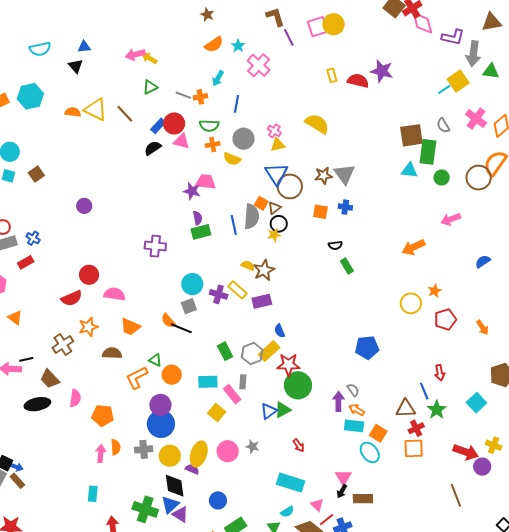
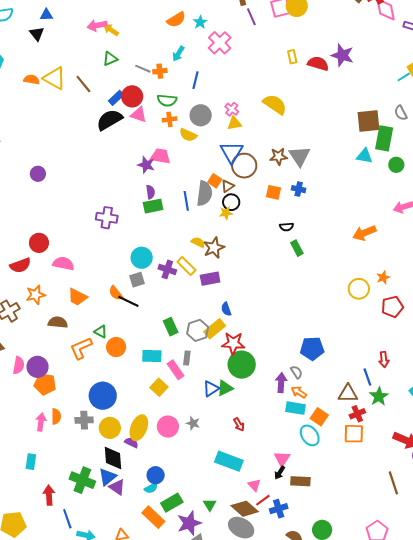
black semicircle: (153, 148) -> (109, 120), size x1.5
blue pentagon: (367, 348) -> (312, 349), moved
purple circle: (160, 405) -> (38, 367), moved
cyan semicircle: (287, 512) -> (151, 488), moved

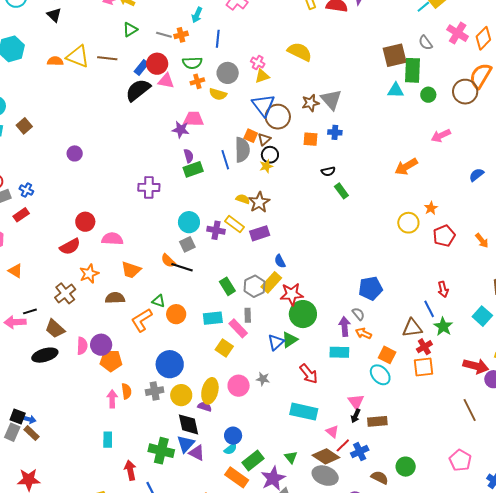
brown line: (83, 84) -> (107, 58), turned -36
cyan rectangle: (295, 408) -> (339, 352), moved
red arrow: (239, 424) -> (309, 374), size x1.5

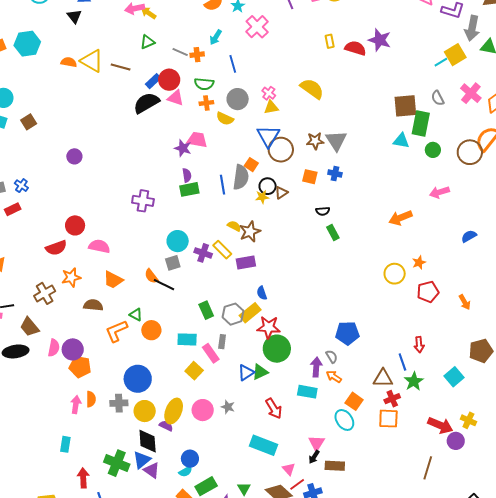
blue line: (218, 39) -> (233, 64), turned -30
brown triangle: (264, 139) -> (281, 193), moved
brown line: (470, 410) -> (428, 468), turned 35

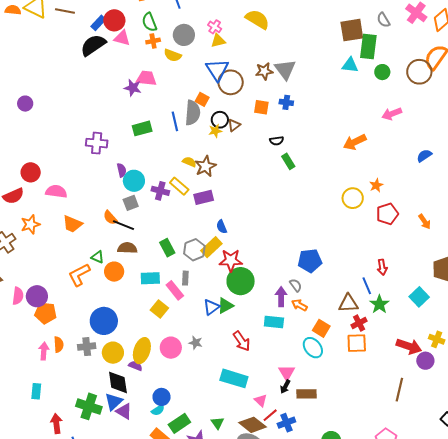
green semicircle: (204, 84) -> (149, 22), turned 66
purple semicircle: (187, 175) -> (122, 170), moved
brown semicircle: (93, 305) -> (127, 248), moved

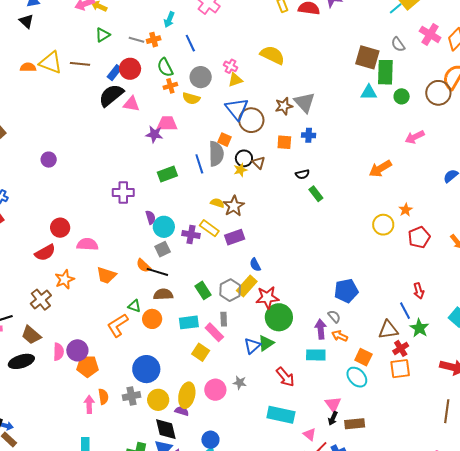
brown square: (352, 30) -> (367, 57), turned 30
pink triangle: (122, 38) -> (131, 104), moved
brown triangle: (234, 125) -> (259, 163), turned -32

